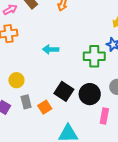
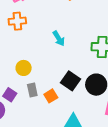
cyan arrow: (51, 49) -> (59, 38), turned -126

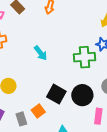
gray rectangle: (32, 90) -> (21, 119), moved

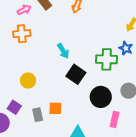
black square: (56, 94) -> (76, 74), moved
orange square: (38, 111) -> (55, 108), turned 32

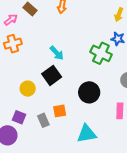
green cross: (107, 59) -> (101, 53), turned 35
black square: (76, 74) -> (52, 75), moved, turned 30
black circle: (101, 97) -> (89, 92), moved

